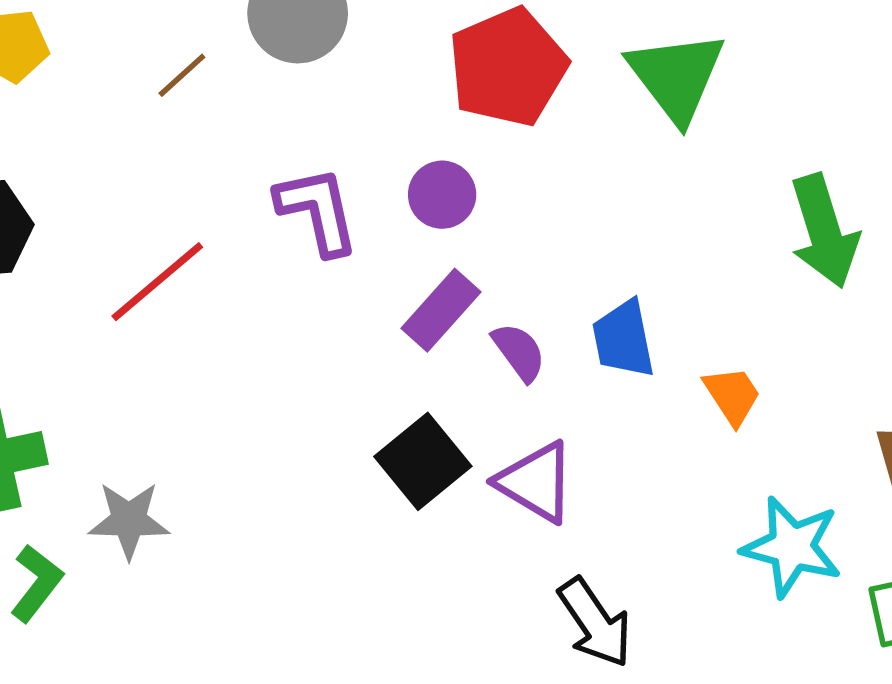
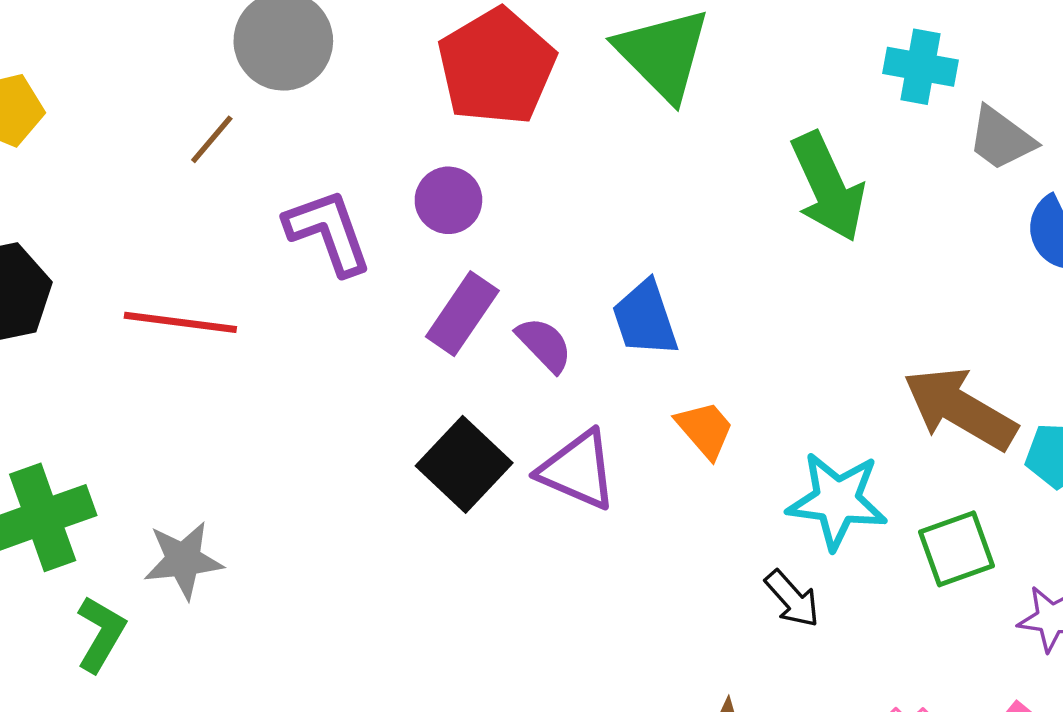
brown line: (182, 75) -> (212, 139), moved
red line: (157, 282) -> (180, 322), turned 55
orange trapezoid: (732, 395) -> (705, 430), moved
black arrow: (595, 623) -> (792, 599), moved, size x0.7

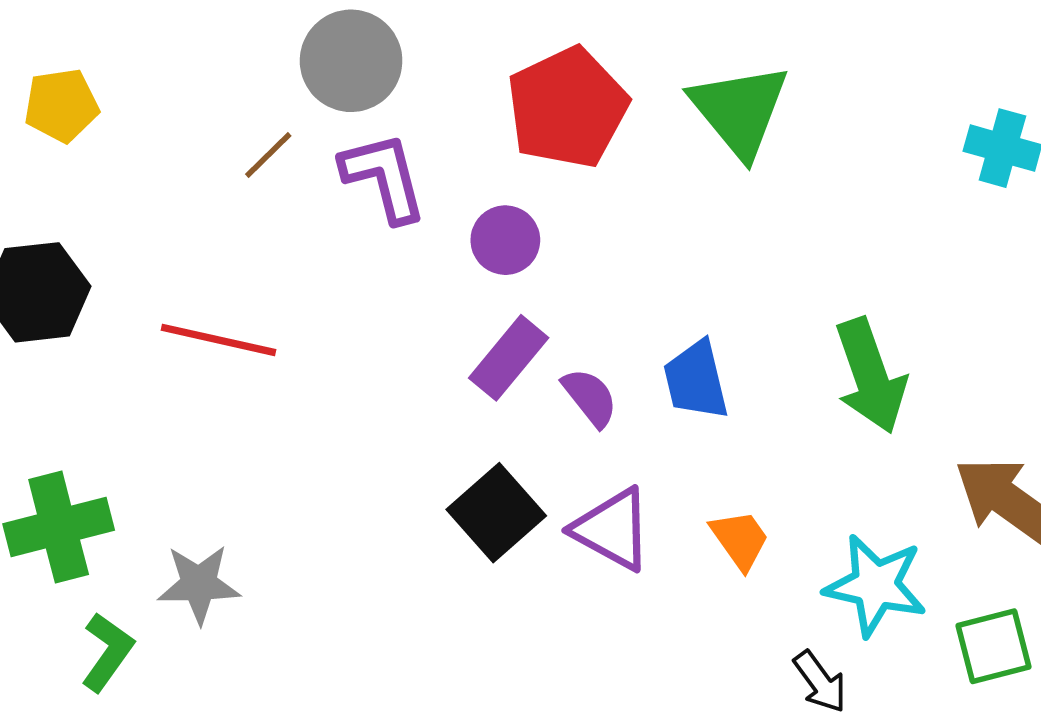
green arrow: (828, 187) -> (870, 376), moved
purple L-shape: (328, 232) -> (384, 177), moved
orange trapezoid: (705, 430) -> (740, 540), moved

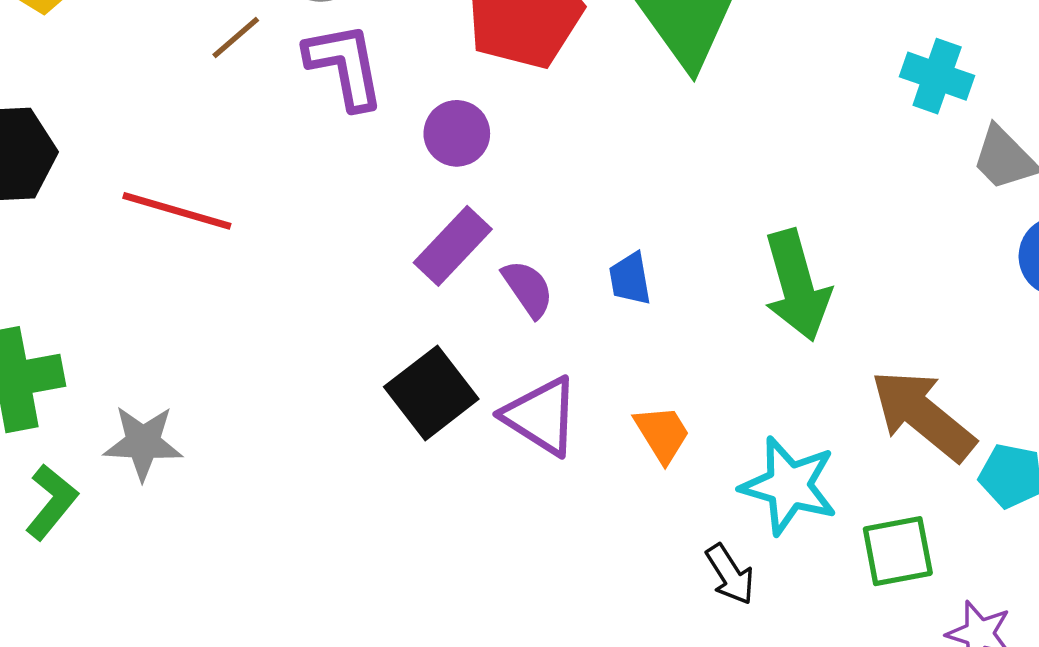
blue trapezoid: (696, 380) -> (630, 279), size x0.7

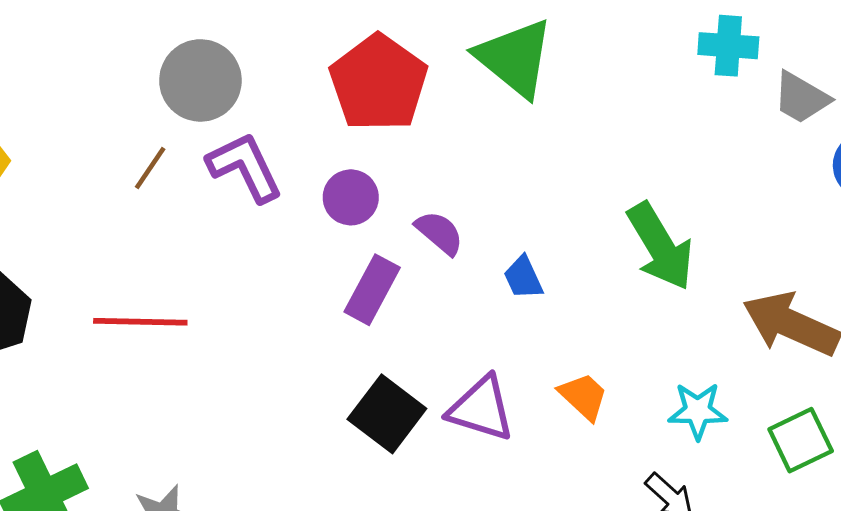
purple semicircle: (528, 289) -> (439, 233), moved
cyan star: (789, 486) -> (698, 411), size x0.7

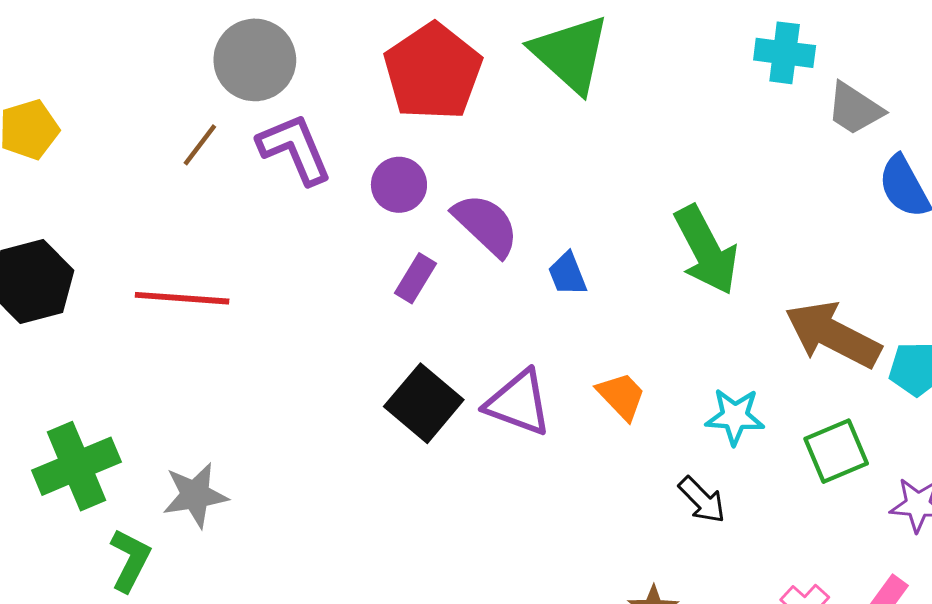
purple semicircle: (439, 233) -> (486, 225), size x1.4
purple rectangle: (372, 290) -> (416, 278), size x0.7

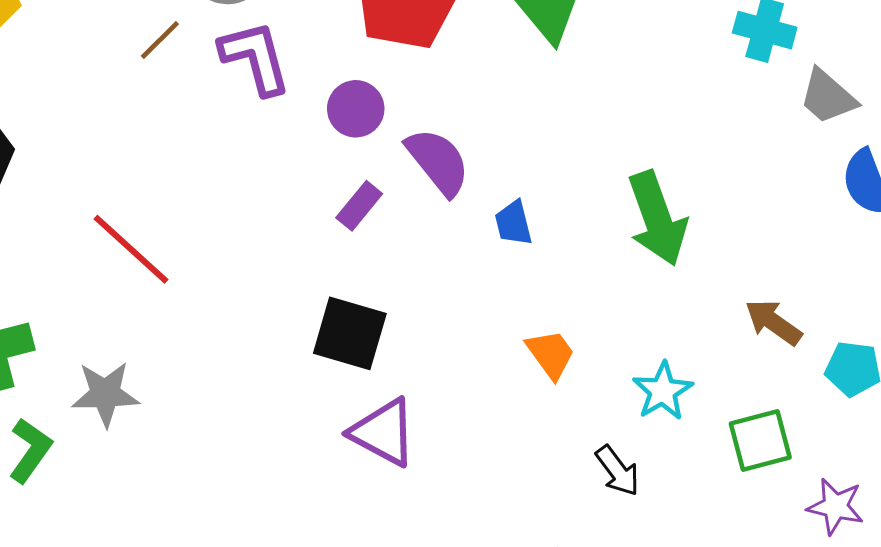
red line: (182, 298) -> (131, 249), moved, turned 30
brown arrow: (833, 335) -> (773, 322), size x0.6
black square: (424, 403) -> (350, 333), turned -32
purple triangle: (518, 403) -> (383, 432), moved
cyan star: (735, 417) -> (663, 391), turned 30

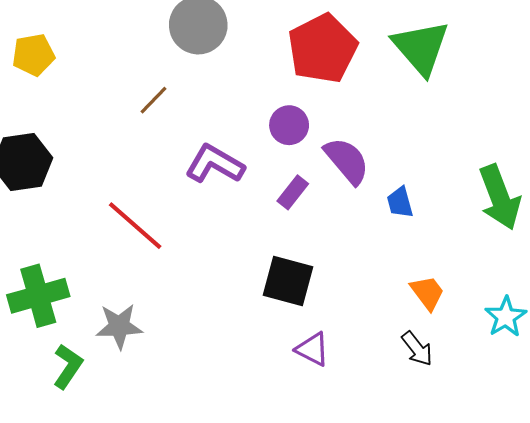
brown line: (160, 40) -> (153, 100), moved
purple L-shape: (255, 58) -> (215, 164), moved, turned -44
purple triangle: (383, 432) -> (312, 349), size x0.7
black arrow: (618, 471) -> (417, 349), moved

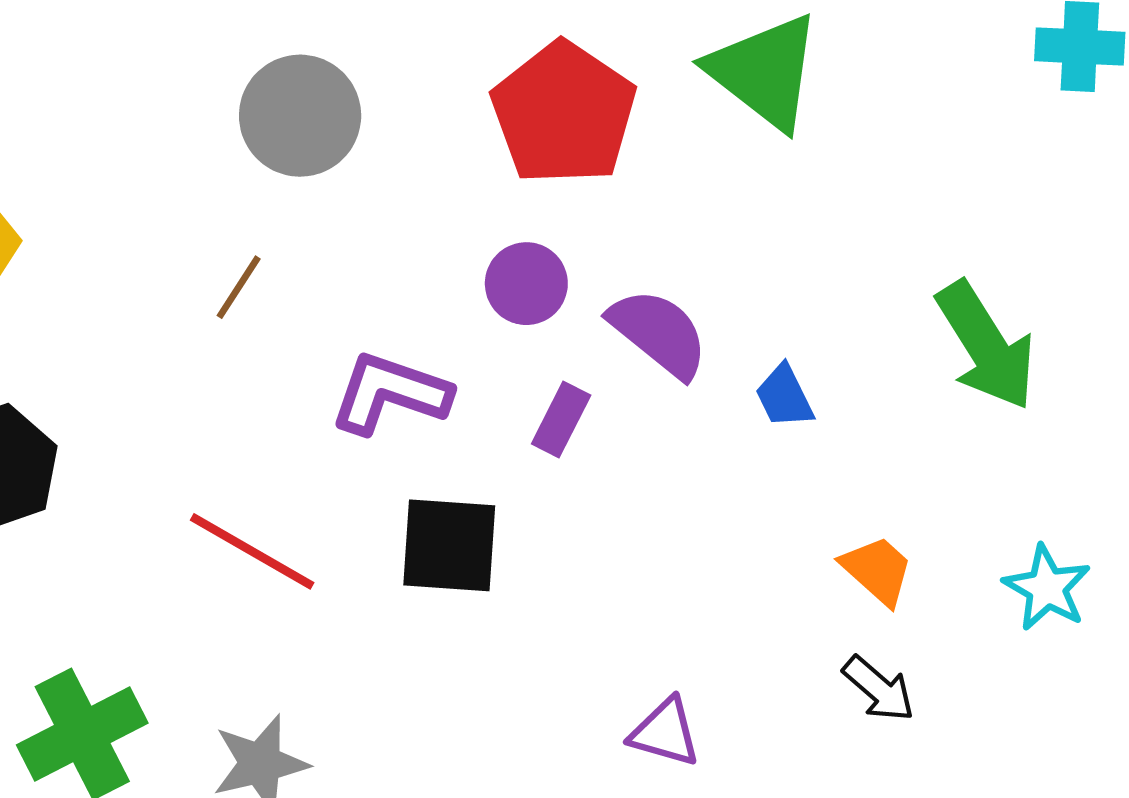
black square: (288, 281) -> (449, 545), moved

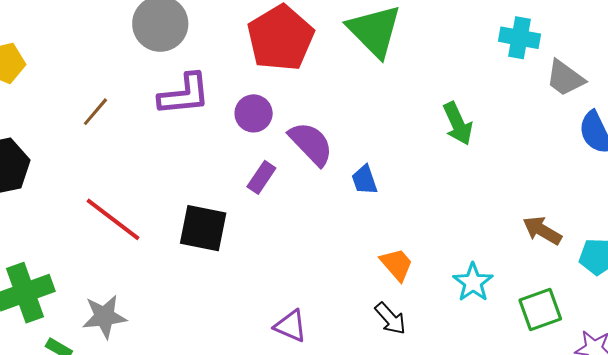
brown line: (239, 287) -> (95, 112), moved
green arrow: (986, 346) -> (458, 124), moved, size x0.7
purple L-shape: (390, 393) -> (184, 94), moved, turned 148

